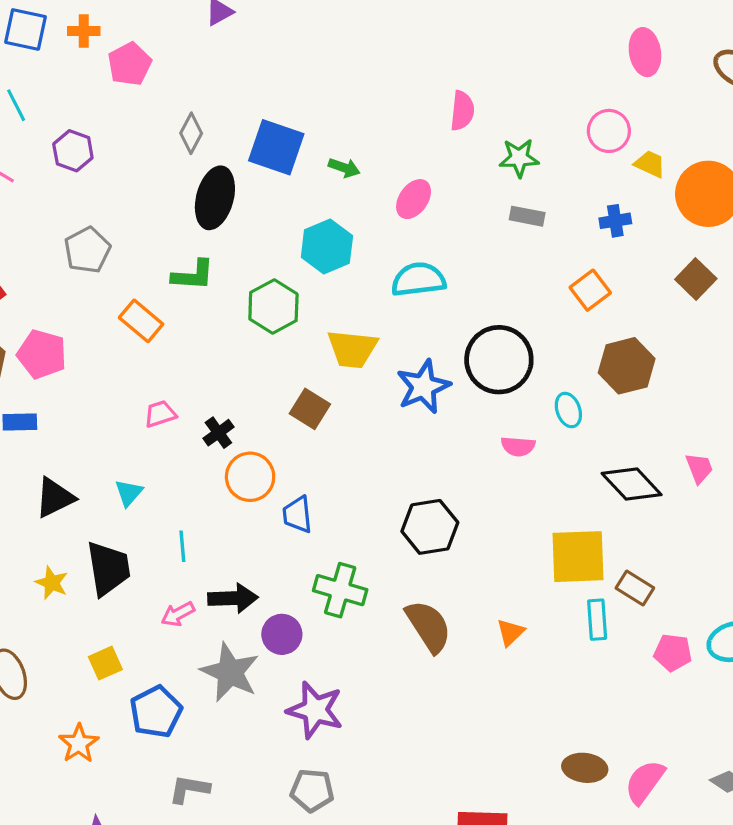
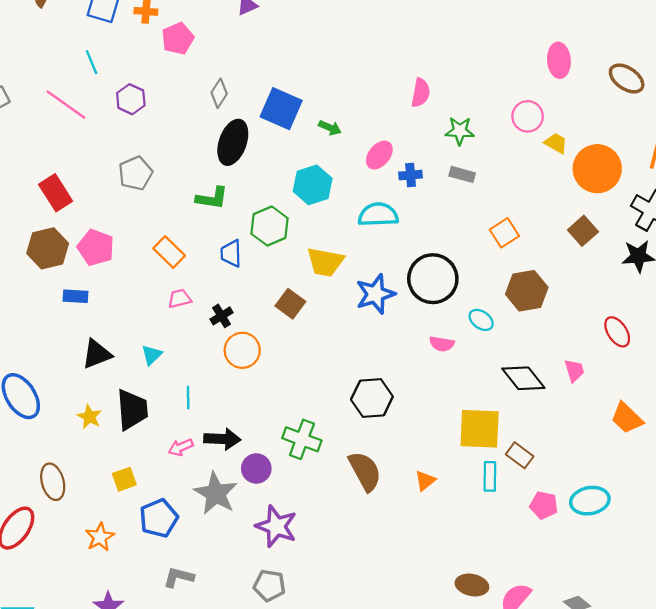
blue cross: (615, 221) -> (411, 175), moved
orange rectangle: (141, 321) -> (169, 252), moved
cyan ellipse: (568, 410) -> (481, 320), turned -40
blue trapezoid: (297, 515) -> (231, 253), moved

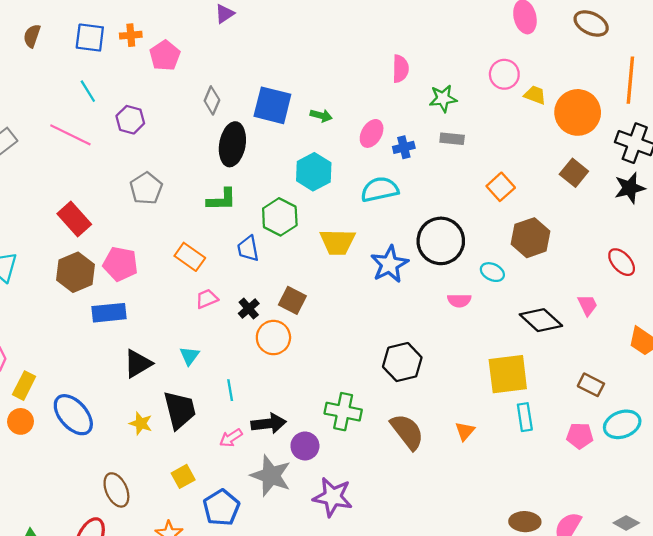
blue rectangle: (76, 296) -> (109, 313), size x1.4
brown square: (290, 304) -> (292, 300), moved
brown rectangle: (520, 455) -> (591, 385), moved

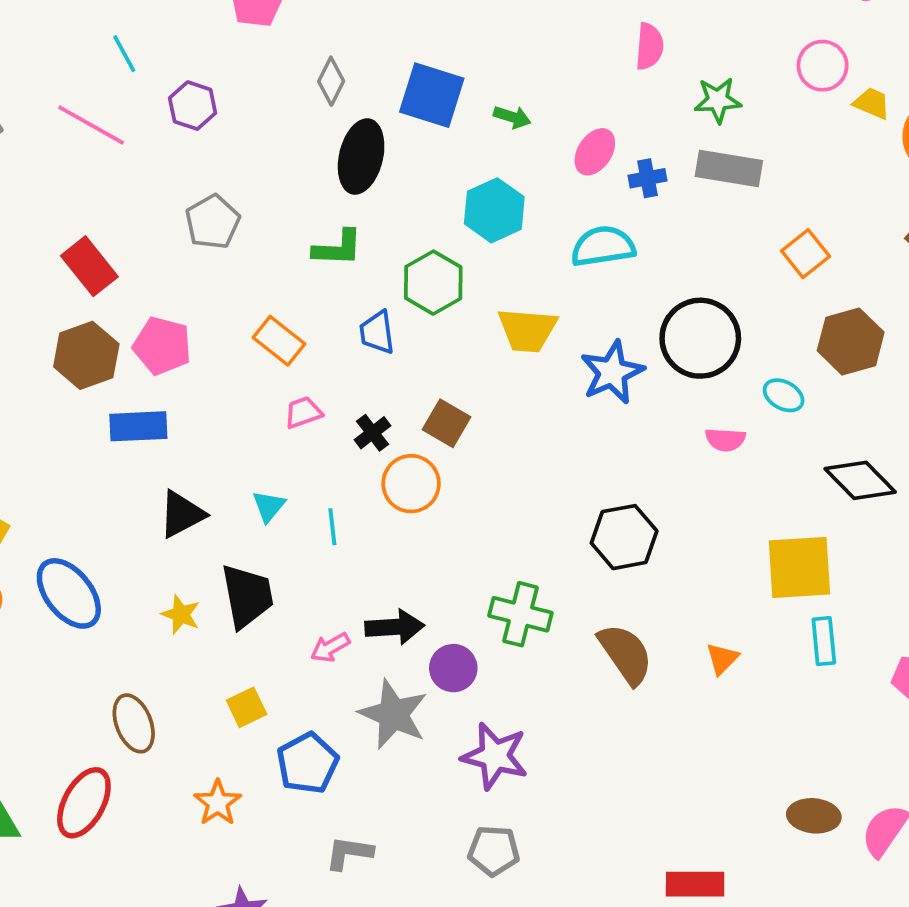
gray rectangle: (452, 139) -> (729, 168), size x1.6
cyan line: (230, 390) -> (332, 527), moved

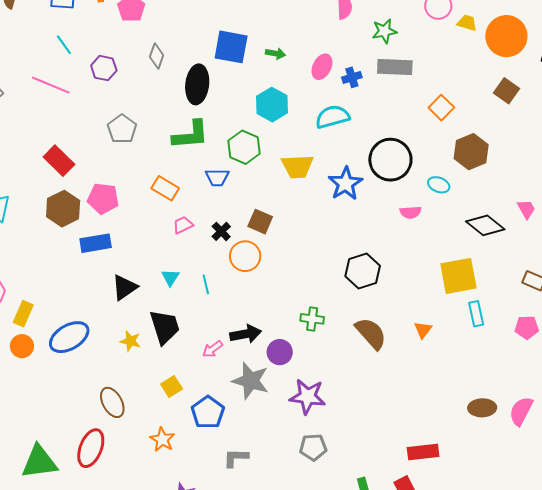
gray diamond: (331, 81) -> (157, 56), moved
green L-shape: (338, 248) -> (191, 135), size x1.4
blue trapezoid: (377, 332) -> (217, 177), turned -75
blue ellipse: (69, 593) -> (69, 337), turned -75
green cross: (520, 614) -> (312, 319), size x0.7

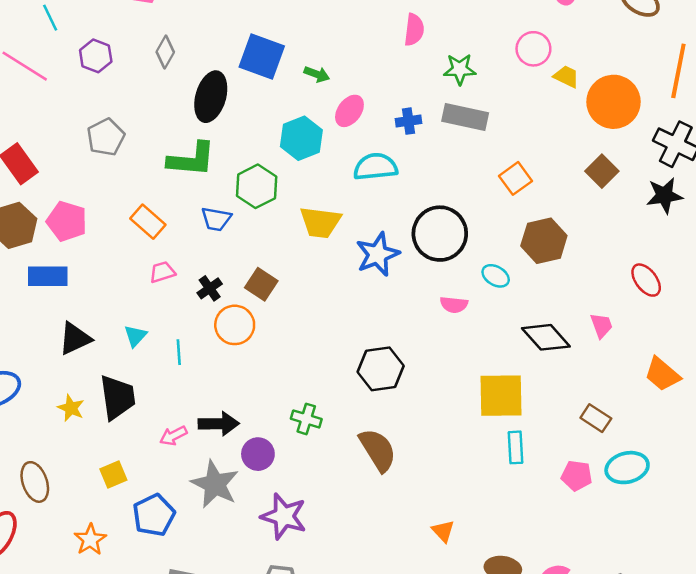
pink ellipse: (322, 67) -> (349, 111), moved
orange triangle: (423, 330) -> (443, 531), moved, turned -30

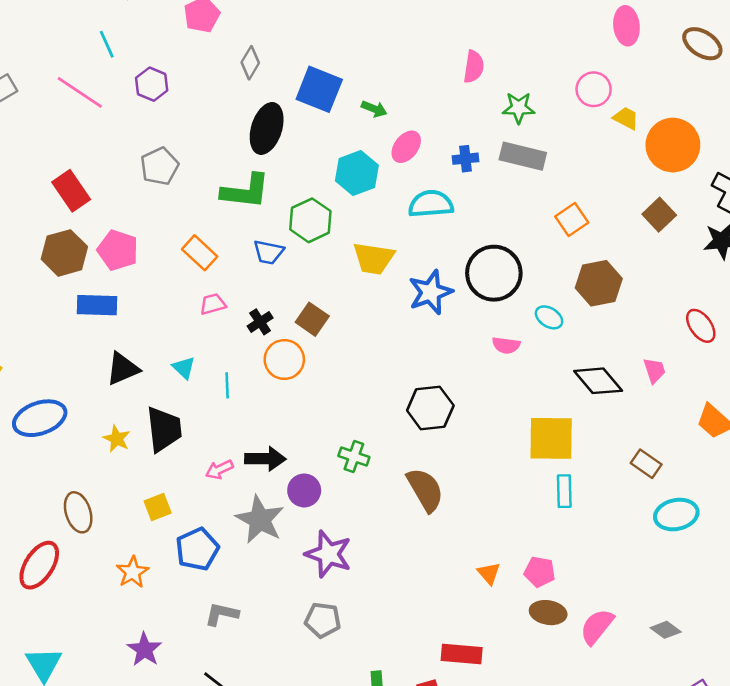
gray diamond: (165, 52) -> (250, 63), moved
cyan triangle: (135, 336) -> (184, 368), turned -30
pink pentagon: (577, 476) -> (540, 572), moved

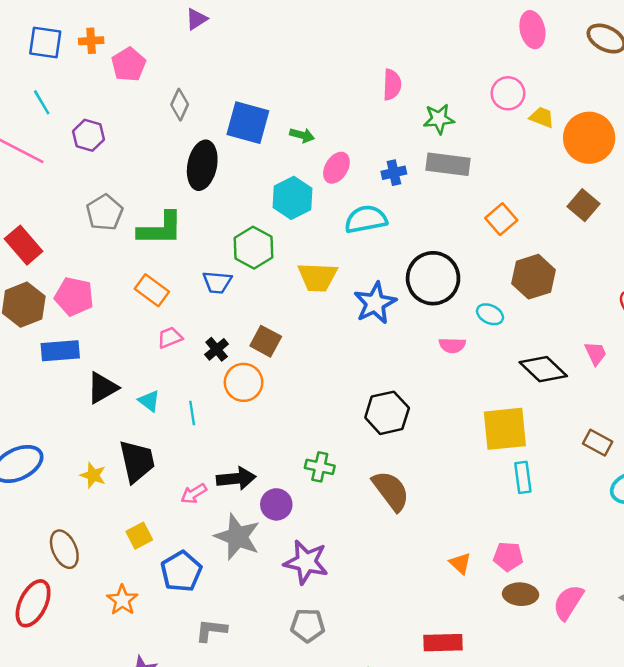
green L-shape: (245, 191) -> (160, 229), moved
black triangle: (123, 369) -> (102, 388), moved

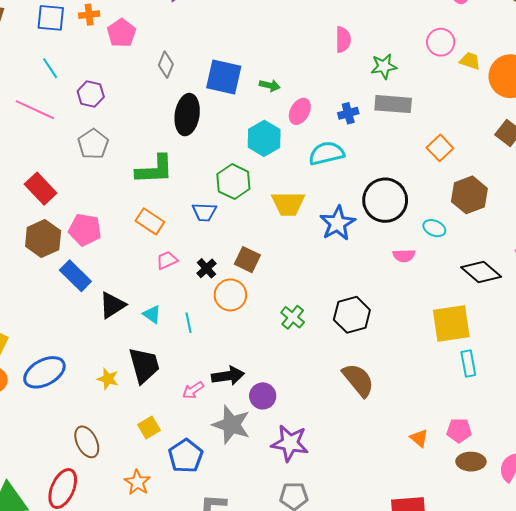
gray pentagon: (105, 213) -> (93, 144), moved
blue rectangle: (60, 351) -> (75, 276), turned 52
green cross: (320, 467) -> (293, 317), moved, turned 30

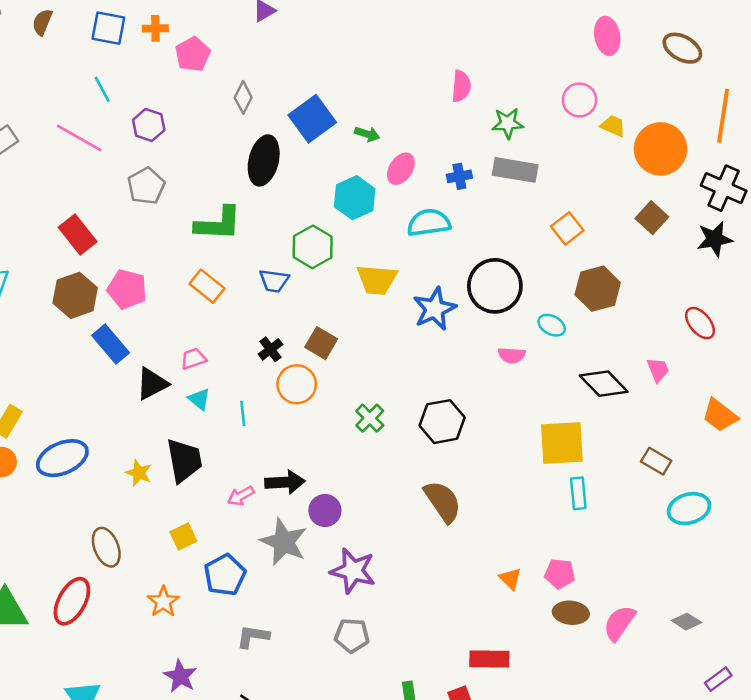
blue square: (224, 77) -> (312, 119), turned 36
pink trapezoid: (167, 260) -> (193, 359), moved

